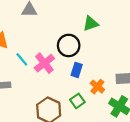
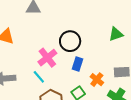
green triangle: (91, 24) -> (116, 34), moved
cyan line: (22, 59) -> (39, 77), moved

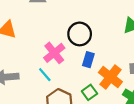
orange cross: (97, 80) -> (110, 77), size x1.5

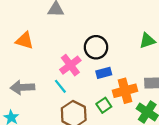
blue rectangle: (88, 60) -> (104, 73), turned 56
orange cross: (110, 77) -> (125, 91), turned 35

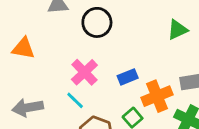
black circle: (96, 47) -> (97, 22), moved

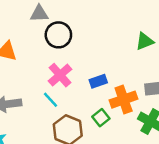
black circle: (97, 22) -> (58, 35), moved

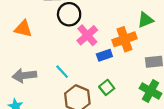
pink cross: (60, 75) -> (87, 35), moved
orange cross: (124, 100) -> (124, 39), moved

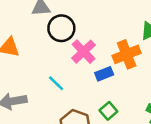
cyan line: (62, 72) -> (56, 83), moved

